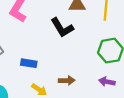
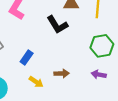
blue rectangle: (29, 63) -> (27, 58), turned -64

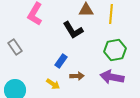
blue rectangle: (27, 58) -> (61, 61), moved
purple arrow: (99, 75) -> (112, 77), size x1.6

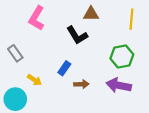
yellow line: (111, 14) -> (131, 19), moved
yellow arrow: (53, 84) -> (34, 80), moved

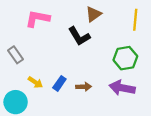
brown triangle: (91, 14) -> (94, 14), turned -35
pink L-shape: (37, 18) -> (38, 19), turned 70
blue rectangle: (64, 68) -> (59, 83), moved

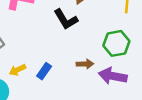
yellow arrow: (35, 82) -> (18, 70), turned 120
brown arrow: (84, 87) -> (85, 64), moved

